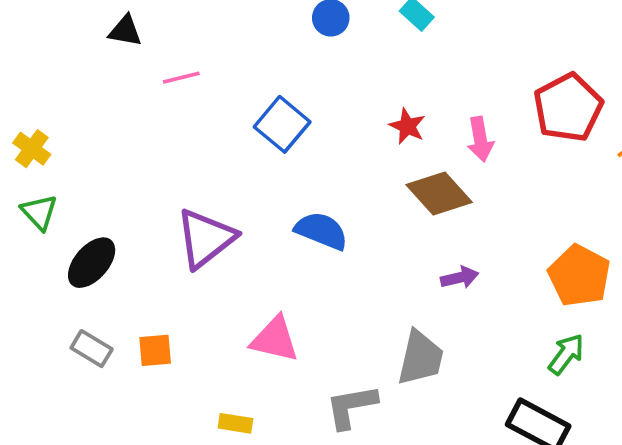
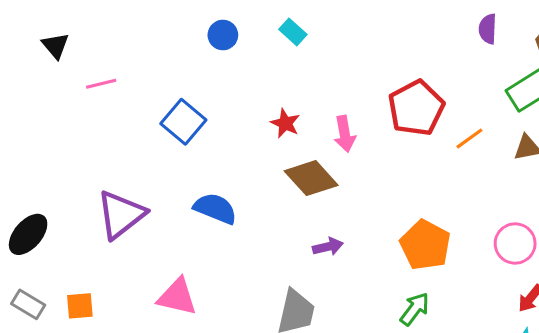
black triangle: (125, 31) -> (55, 46), turned 40

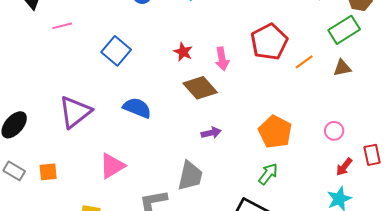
pink circle: (515, 244) -> (334, 131), size x0.7
pink triangle: (177, 297) -> (112, 166), turned -44

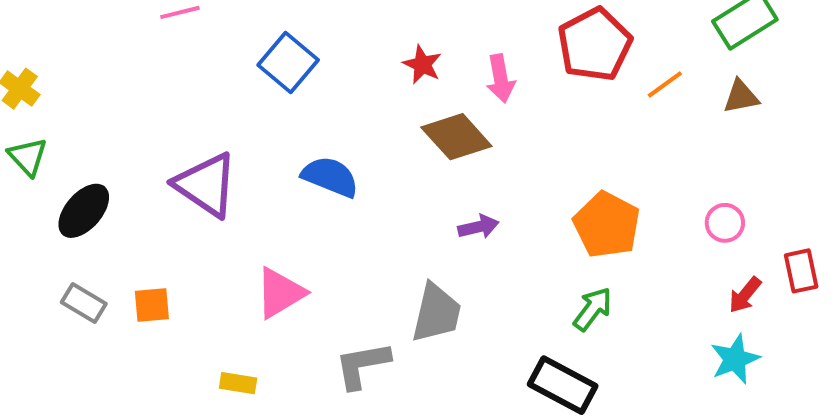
purple triangle: (75, 112) -> (206, 185), turned -48

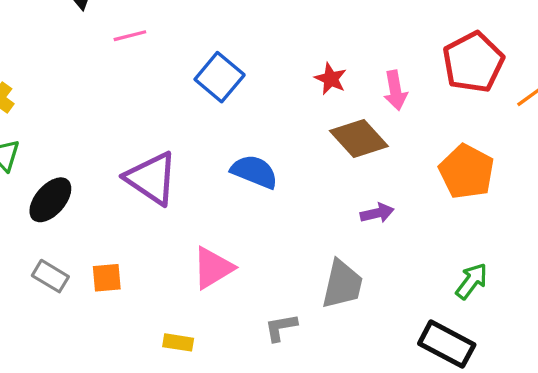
orange pentagon: (607, 225) -> (467, 172), moved
gray L-shape: (362, 365) -> (281, 328), size x0.7

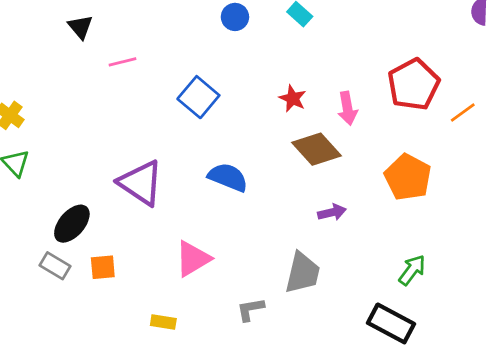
black ellipse: (50, 200) -> (72, 224), moved

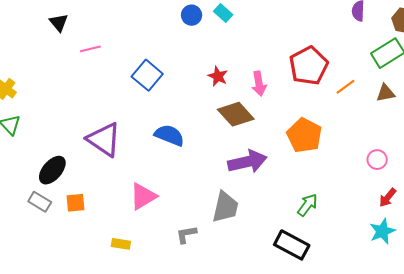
blue circle: (235, 17) -> (192, 15), moved
purple arrow: (332, 212) -> (247, 162), size x1.8

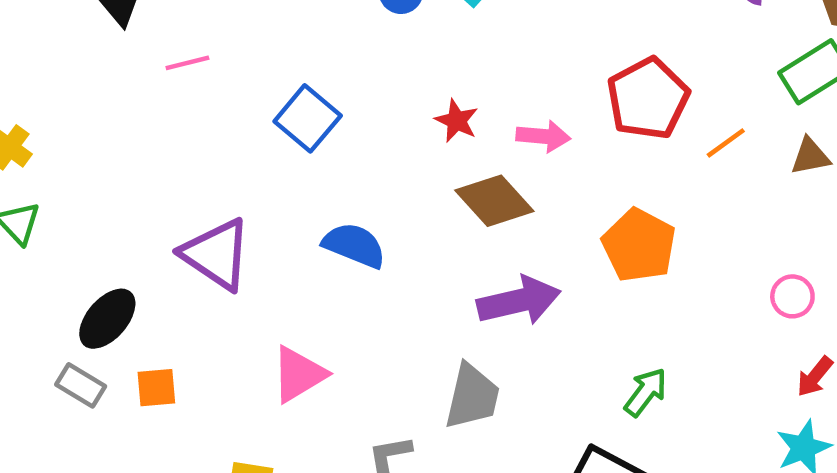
pink arrow: (259, 84) -> (543, 136), turned -75

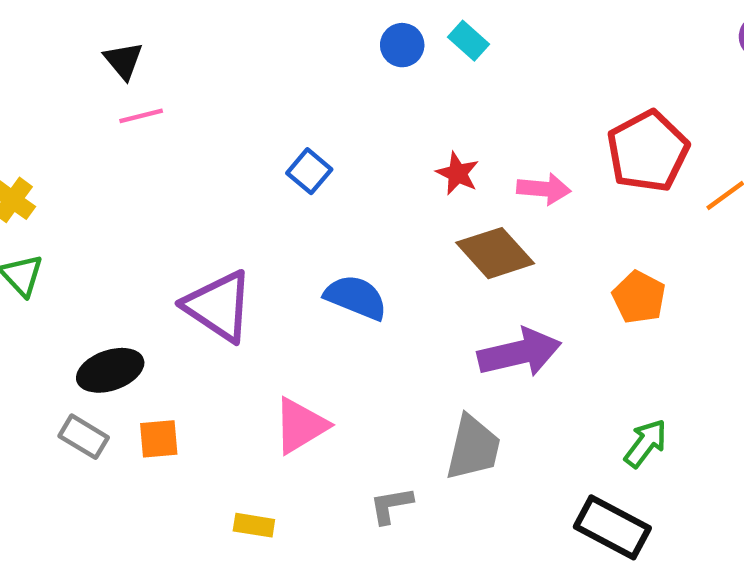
pink line: (187, 63) -> (141, 116), moved
blue square: (308, 118) -> (309, 171), size x0.7
orange pentagon: (639, 245) -> (639, 297), size x0.7
black ellipse: (107, 319) -> (110, 370), turned 30

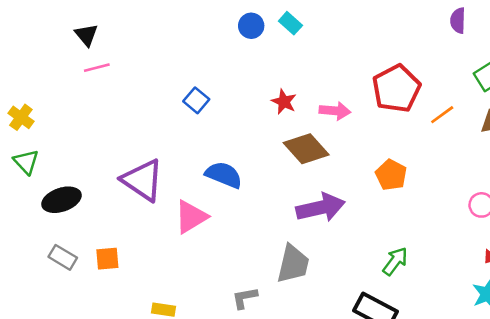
black ellipse: (110, 370) -> (61, 200), moved
pink triangle: (300, 426) -> (191, 217), moved

